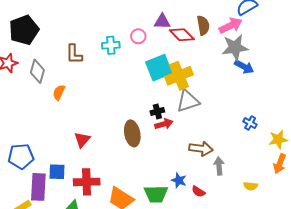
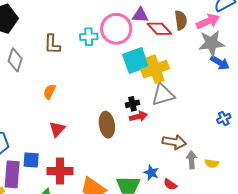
pink circle: (138, 36) -> (116, 29), size x2.0
orange semicircle: (59, 92) -> (49, 92), moved
blue cross: (250, 123) -> (224, 118), turned 32
yellow semicircle: (251, 186) -> (212, 163), moved

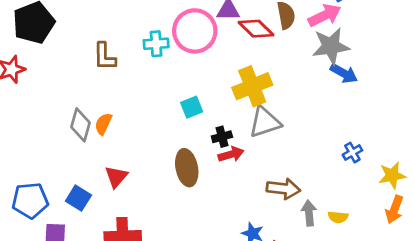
gray diamond: (15, 60) -> (81, 125), moved
cyan square: (135, 61) -> (192, 107), moved, size x0.6
blue square: (31, 160) -> (78, 198), moved, turned 30

